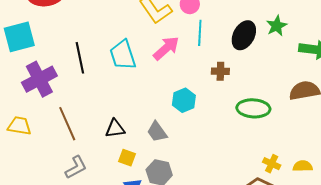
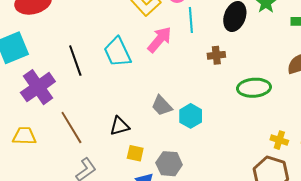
cyan hexagon: (184, 100) -> (191, 116), moved
gray trapezoid: (157, 132) -> (162, 106), moved

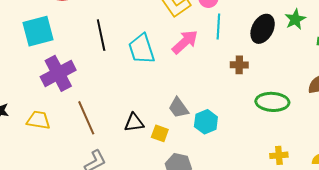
black line: (75, 61) -> (101, 35), moved
yellow cross: (279, 140) -> (279, 155), moved, turned -30
yellow square: (135, 153) -> (160, 133), moved

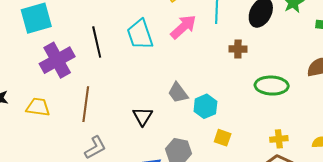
black line: (101, 35) -> (97, 42), moved
brown line: (86, 118) -> (86, 104), turned 32
black triangle: (134, 123) -> (143, 116), moved, turned -50
yellow square: (160, 133) -> (223, 138), moved

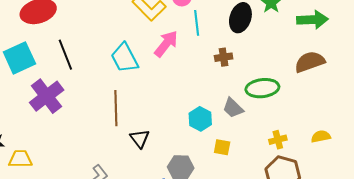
black line: (97, 42) -> (65, 55), moved
gray trapezoid: (178, 93) -> (233, 108), moved
brown line: (86, 104) -> (116, 108), moved
yellow trapezoid: (38, 107) -> (20, 159), moved

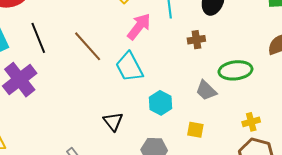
cyan trapezoid: (125, 58) -> (129, 67), moved
brown line: (116, 108) -> (88, 46), moved, turned -40
cyan hexagon: (200, 119) -> (161, 103), moved

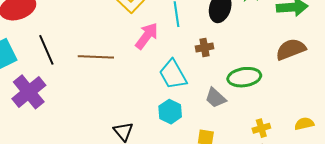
brown line: (88, 46) -> (96, 57), turned -44
cyan trapezoid: (129, 67) -> (173, 74), moved

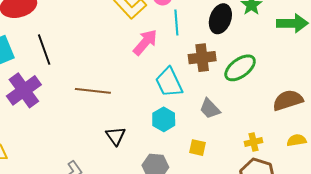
brown cross: (204, 47) -> (202, 58), size x1.5
brown semicircle: (291, 49) -> (288, 100), moved
brown line: (96, 57) -> (93, 91), moved
green ellipse: (244, 77) -> (240, 68), moved, turned -32

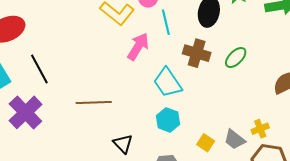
brown cross: (202, 58) -> (197, 53), turned 32
green ellipse: (240, 68) -> (236, 58), size x0.7
gray trapezoid: (210, 109) -> (235, 140), moved
yellow square: (197, 148) -> (206, 143), turned 30

